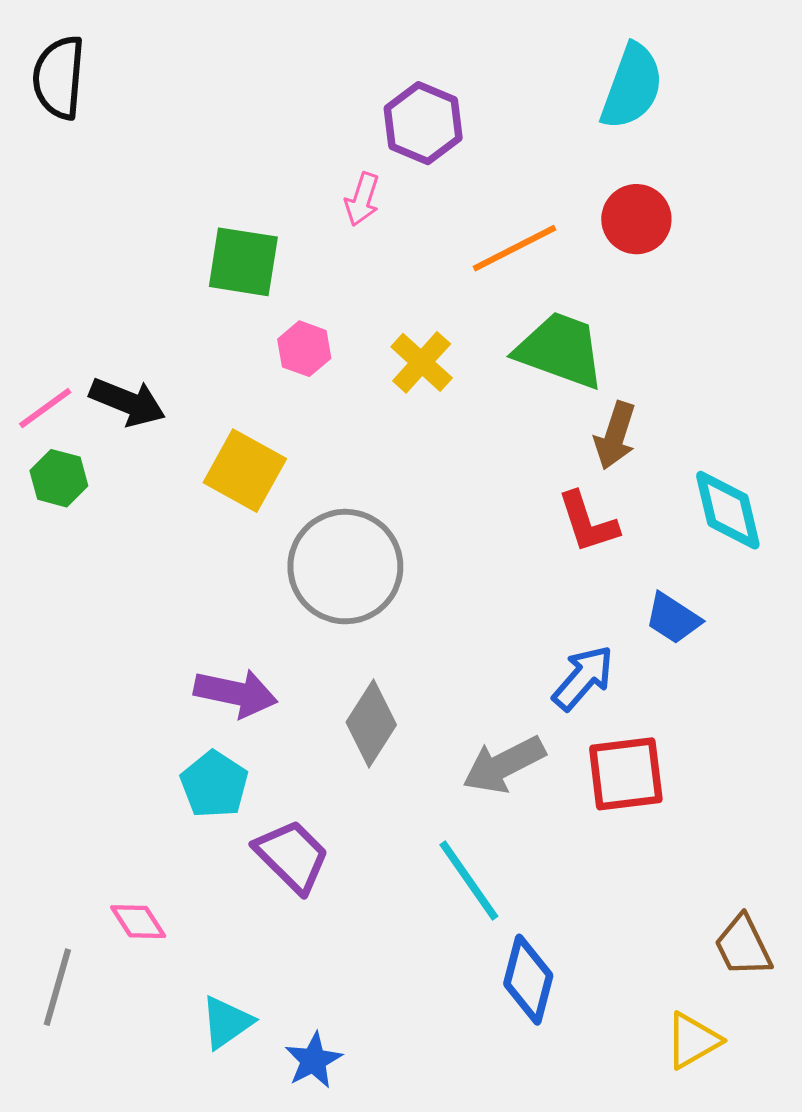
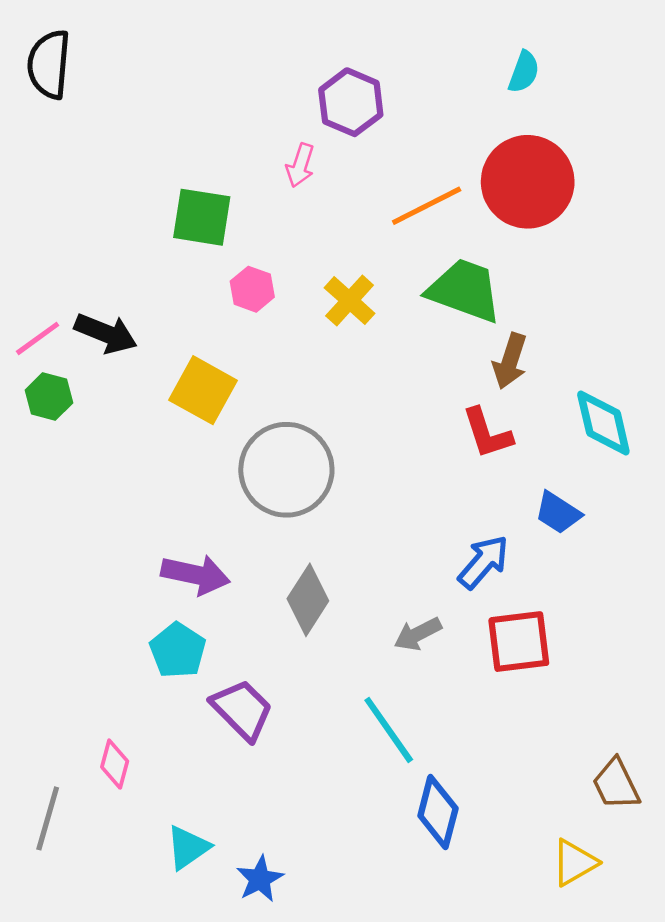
cyan semicircle: (632, 87) -> (524, 72), size x0.6
red circle: (636, 219) -> (528, 182), size x1.6
gray arrow: (504, 765) -> (418, 634), size x0.7
pink diamond: (138, 922) -> (115, 764), turned 48

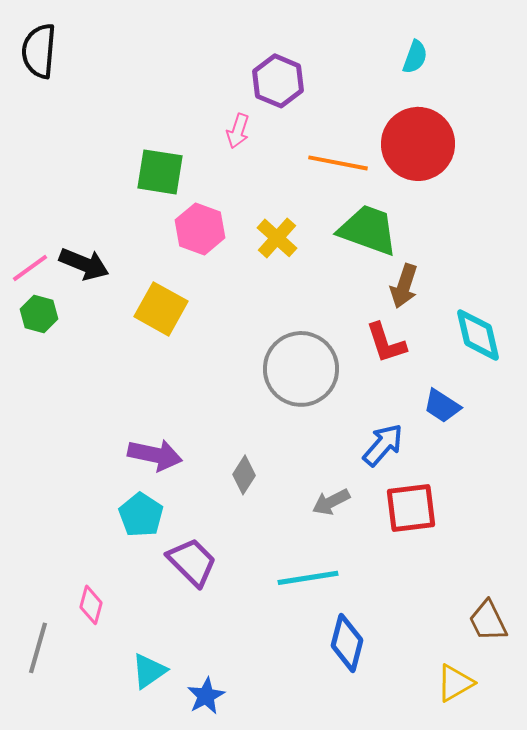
orange line: (427, 206) -> (338, 163), turned 38
pink hexagon: (252, 289) -> (200, 229), size x1.4
gray circle: (286, 470) -> (301, 369), moved
gray diamond: (308, 600) -> (244, 475), size x0.7
cyan line: (389, 730) -> (308, 578), turned -64

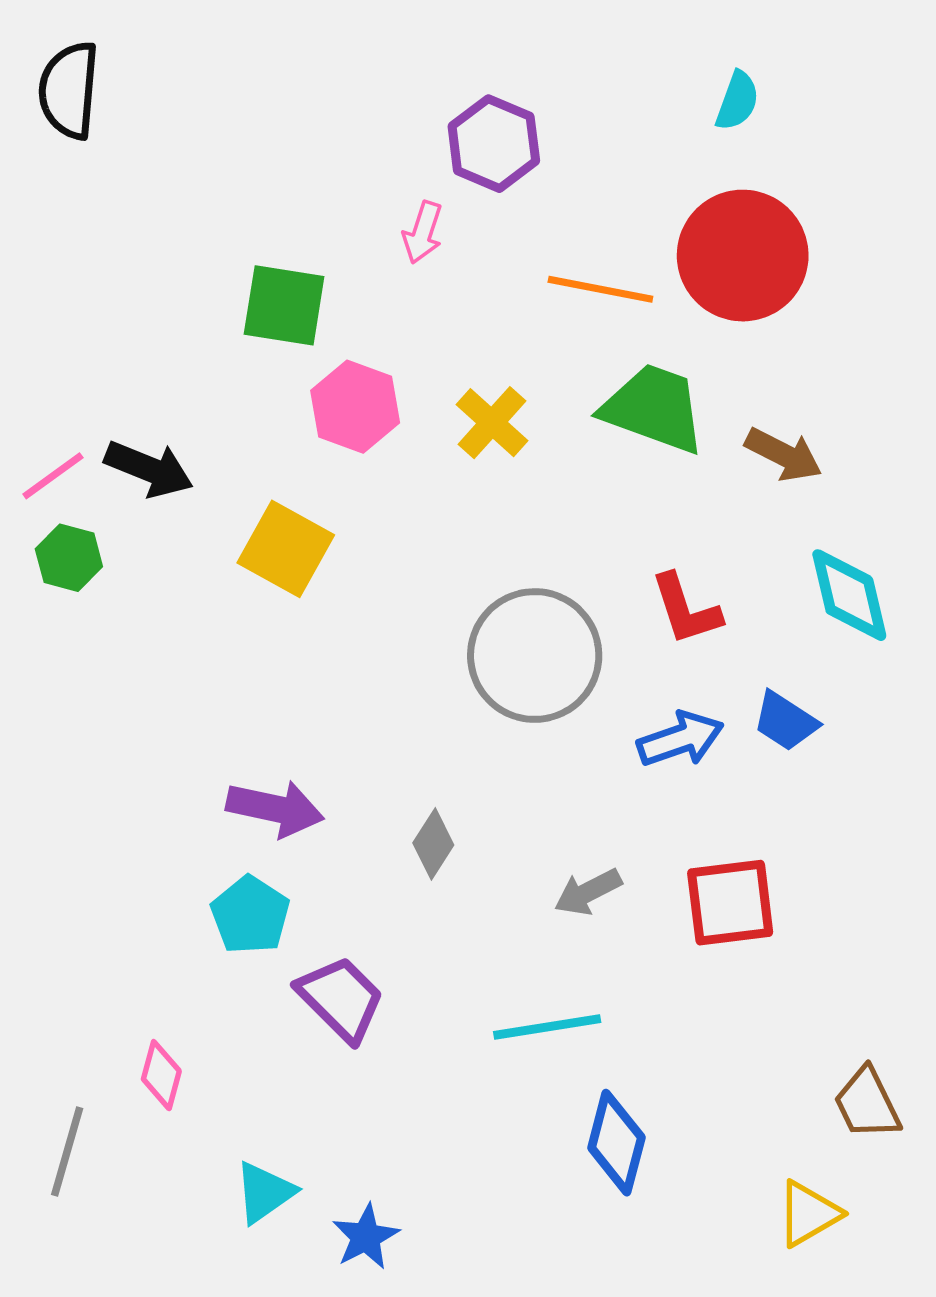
brown arrow: (404, 286) -> (784, 455), moved, turned -81
blue arrow: (383, 445) -> (680, 739), moved, turned 30

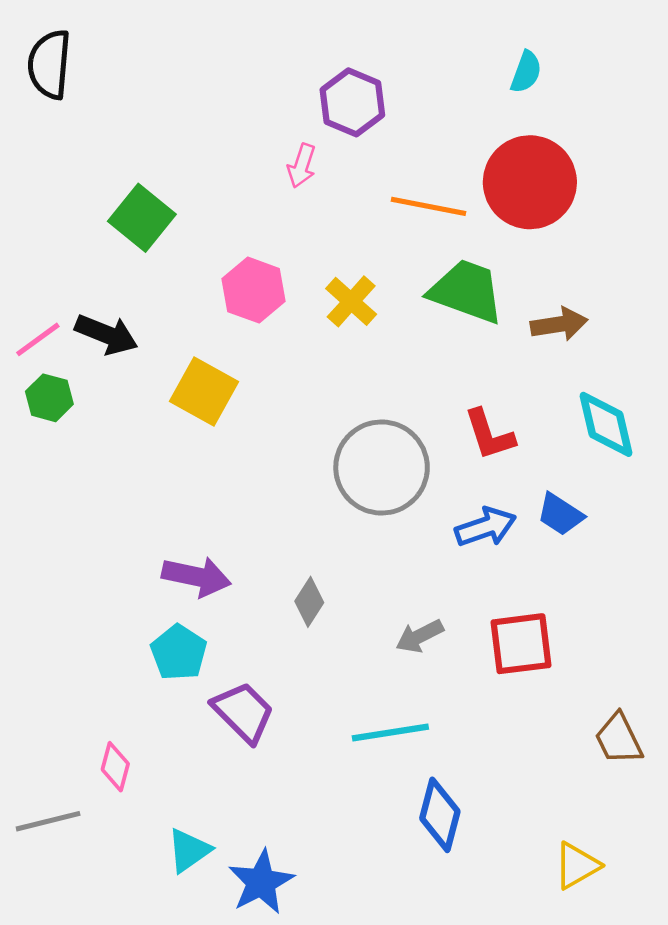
green square: (284, 305) -> (142, 218), moved, turned 30
brown arrow: (784, 455) -> (559, 324), turned -36
brown trapezoid: (867, 1103) -> (619, 739), moved
gray line: (67, 1151) -> (48, 821), turned 60
blue star: (366, 1237) -> (261, 882), size x1.4

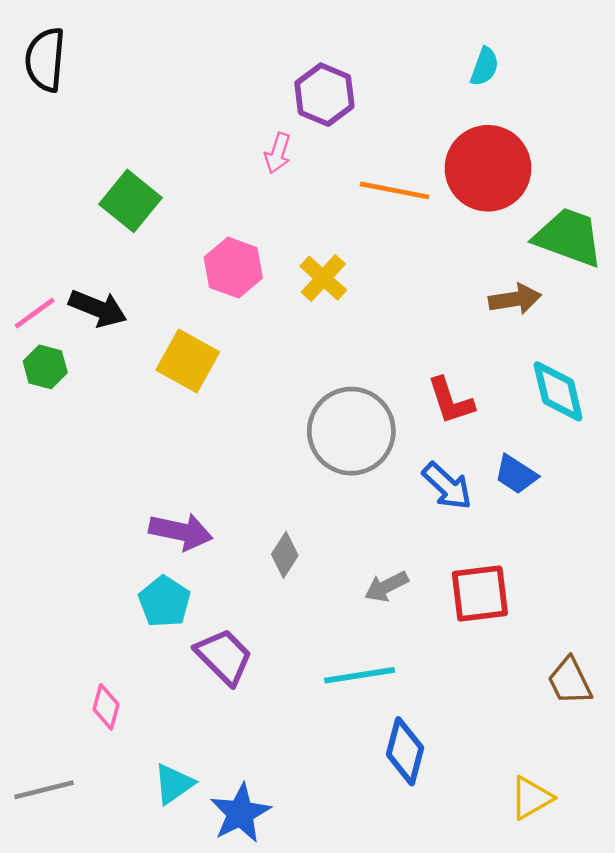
green trapezoid: (466, 291) -> (569, 237), moved
blue arrow: (486, 527) -> (447, 486), turned 62
gray line: (48, 821) -> (44, 790), moved

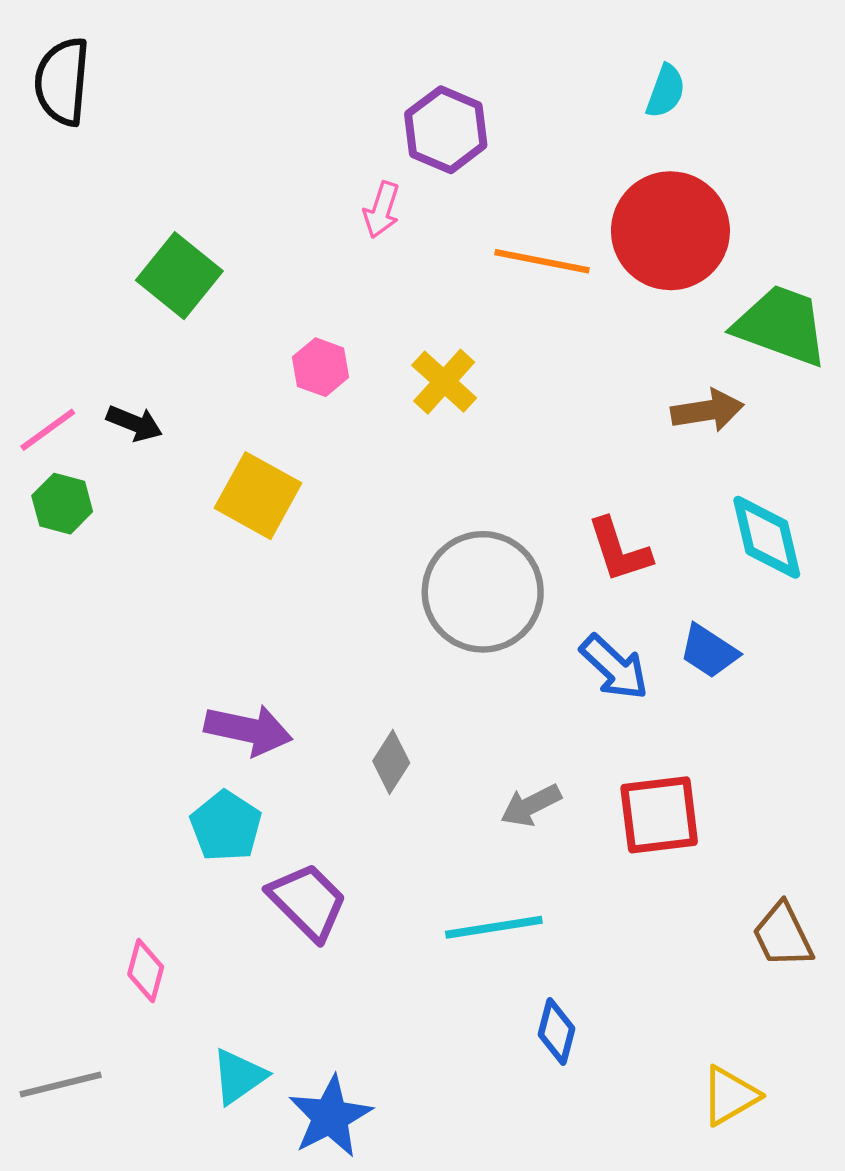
pink hexagon: (233, 268) -> (321, 367), size x0.7
black arrow: (98, 308) -> (134, 423), size x0.7
blue diamond: (405, 751) -> (557, 1032), size x0.7

